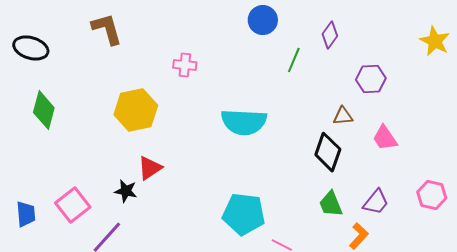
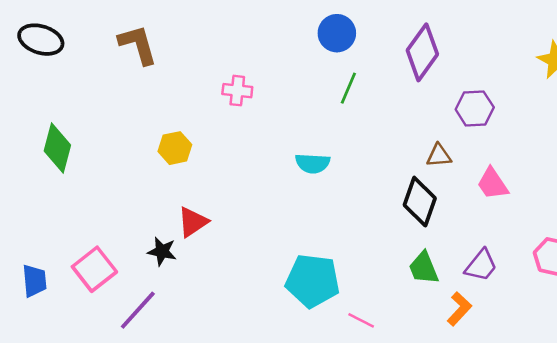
purple diamond: (330, 35) -> (422, 52), size x1.6
black ellipse: (31, 48) -> (41, 40), moved
green line: (294, 60) -> (348, 88), moved
yellow hexagon: (136, 110) -> (175, 148), size x0.6
cyan semicircle: (244, 122) -> (313, 163), size x0.6

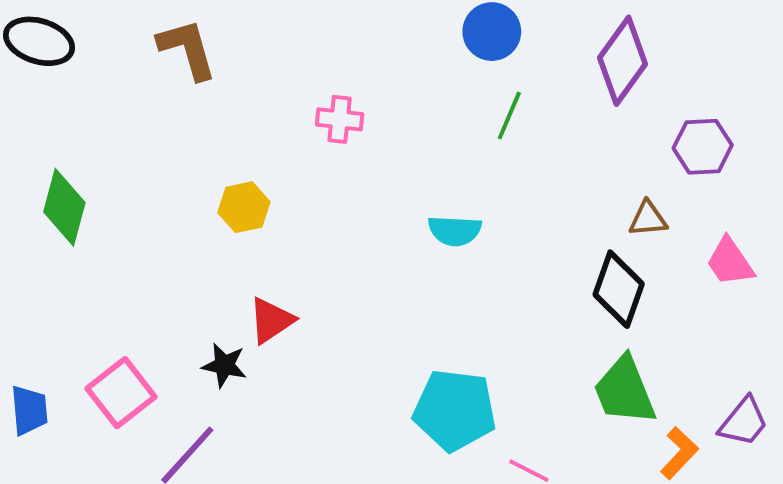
purple trapezoid: (481, 265) -> (744, 422), moved
green trapezoid: (424, 268) -> (625, 391), size x1.4

